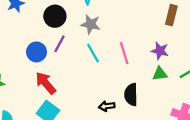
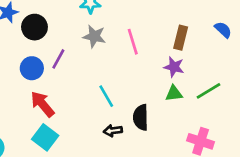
brown rectangle: (171, 15) -> (181, 38), moved
black circle: (55, 16) -> (34, 27), moved
cyan line: (93, 53) -> (106, 96), moved
pink line: (124, 53) -> (133, 42), moved

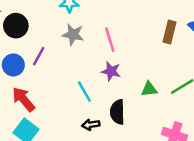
brown rectangle: (181, 38) -> (169, 32), moved
purple star: (174, 67) -> (111, 71), moved

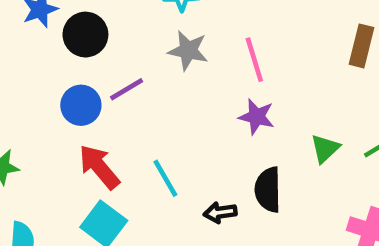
purple line: (39, 56) -> (127, 89), turned 30
green triangle: (149, 89) -> (325, 149), turned -36
cyan line: (84, 92) -> (165, 178), moved

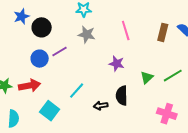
pink line: (254, 60) -> (126, 30), moved
red arrow: (99, 167) -> (30, 86), moved, turned 120
cyan line: (165, 178) -> (77, 91), turned 72

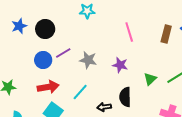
blue star: (21, 16) -> (19, 26), moved
gray star: (87, 34) -> (88, 60), moved
red arrow: (30, 86) -> (48, 87), moved

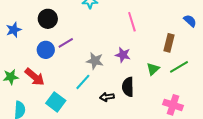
blue star: (19, 26) -> (14, 30), moved
brown rectangle: (166, 34) -> (169, 43), moved
gray star: (88, 60) -> (95, 61), moved
red arrow: (48, 87) -> (35, 77), moved, turned 50

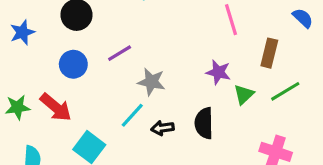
pink line: (132, 22) -> (231, 20), moved
purple line: (66, 43) -> (120, 53), moved
purple star: (123, 55) -> (218, 72), moved
black arrow: (107, 97) -> (163, 128), moved

